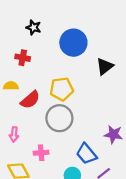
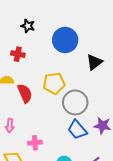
red semicircle: (30, 100) -> (25, 93), turned -72
gray circle: (59, 118) -> (75, 102), moved
blue trapezoid: (86, 154) -> (77, 130), moved

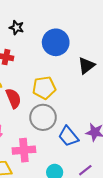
gray circle: (75, 102) -> (43, 117), moved
pink cross: (35, 143) -> (24, 150), size x1.5

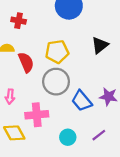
black triangle: (86, 66) -> (100, 45), moved

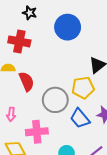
red cross: (19, 21) -> (19, 41), size x1.5
yellow pentagon: (57, 52) -> (83, 88), moved

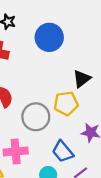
blue trapezoid: (80, 118) -> (63, 151), moved

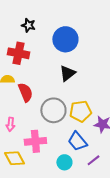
black triangle: (82, 79) -> (67, 73), moved
yellow pentagon: (66, 103) -> (80, 111), moved

